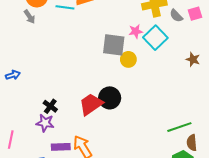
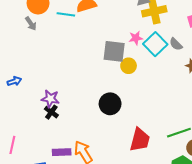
gray semicircle: (176, 16) -> (176, 44), moved
red trapezoid: (91, 104) -> (140, 140), moved, turned 140
purple star: (45, 123) -> (50, 99), moved

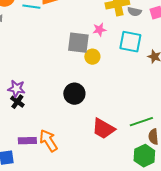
cyan square: (155, 44) -> (130, 42), moved, turned -35
gray semicircle: (176, 44) -> (134, 12), moved, turned -32
red trapezoid: (140, 140) -> (103, 129), turned 105

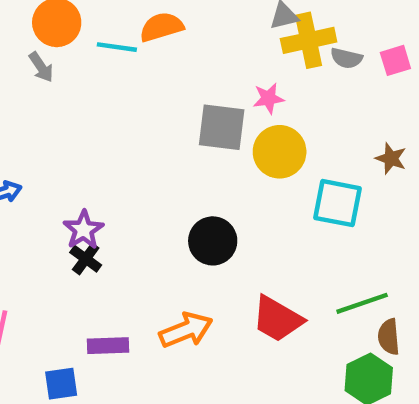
cyan square: (130, 42) -> (338, 203), moved
yellow circle: (92, 57) -> (280, 152), moved, size x1.5
purple star: (16, 89) -> (83, 230), turned 30
orange arrow: (48, 141) -> (186, 330), moved, turned 100

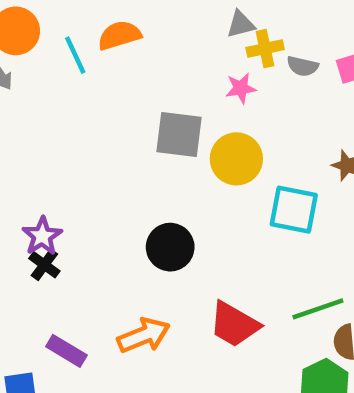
yellow cross: (309, 40) -> (265, 49), size x0.7
cyan line: (117, 47) -> (75, 55), turned 57
pink star: (268, 98) -> (241, 88), moved
purple rectangle: (108, 346) -> (66, 351), turned 33

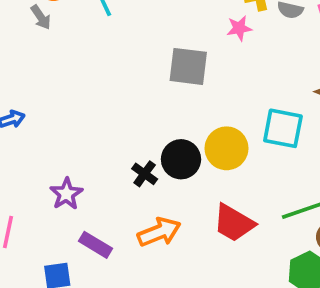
yellow circle: (236, 159) -> (227, 148), moved
purple star: (42, 236) -> (66, 194), moved
black cross: (44, 265) -> (145, 174), moved

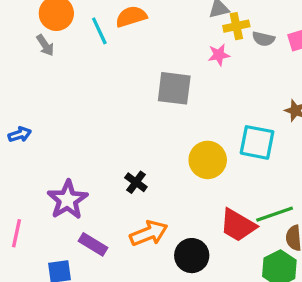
black circle: (181, 159) -> (192, 256), moved
purple star: (66, 194) -> (67, 200), size x1.4
red trapezoid: (234, 223) -> (238, 225), moved

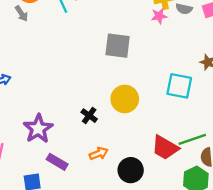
pink star: (219, 55) -> (159, 16), moved
yellow circle: (208, 160) -> (125, 99), moved
orange arrow: (149, 233) -> (99, 154), size x0.7

